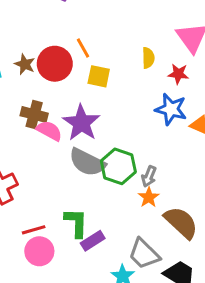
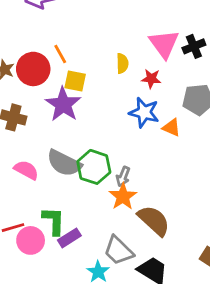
purple star: (81, 123) -> (63, 104), moved
pink semicircle: (49, 131) -> (26, 170), moved
orange star: (149, 197) -> (123, 197), size x1.4
pink circle: (39, 251) -> (31, 240), moved

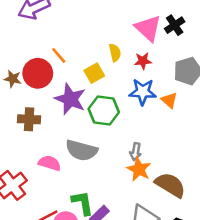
yellow square: (75, 81) -> (94, 73), moved, turned -30
orange triangle: (171, 128) -> (169, 100), turned 30
green hexagon: (94, 167) -> (104, 110), moved

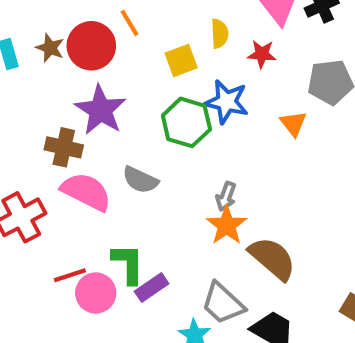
blue star: (143, 92) -> (227, 102), moved
purple star: (70, 99) -> (101, 110), moved
brown cross: (29, 119) -> (64, 147), moved
gray semicircle: (81, 150) -> (140, 180), size x0.7
pink semicircle: (50, 163) -> (86, 192), size x1.4

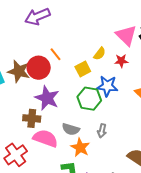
yellow semicircle: (220, 34) -> (100, 54), turned 48
brown star: (50, 48) -> (19, 71), size x1.6
gray arrow: (226, 196) -> (102, 131), moved
orange star: (227, 225) -> (80, 148), moved

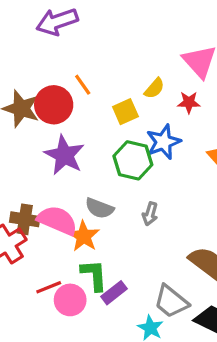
blue star: (107, 86) -> (163, 142), turned -30
brown cross: (32, 118) -> (25, 219), moved
orange star: (80, 148) -> (84, 236), moved

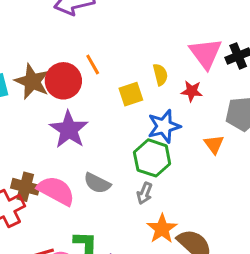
yellow semicircle: (154, 88) -> (160, 75), turned -60
green hexagon: (133, 160) -> (152, 158), moved
orange star: (84, 236) -> (162, 229), moved

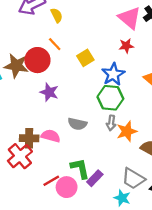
yellow semicircle: (160, 75) -> (57, 15), moved
purple star: (69, 129) -> (49, 92), size x0.7
pink semicircle: (56, 191) -> (51, 136), size x0.7
orange star: (162, 229) -> (127, 131), moved, turned 30

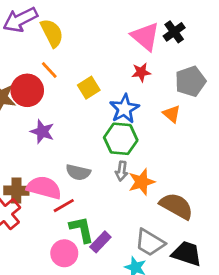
yellow semicircle: (57, 15) -> (52, 33), size x1.5
pink semicircle: (51, 136) -> (44, 188), size x1.4
red line: (51, 181) -> (64, 206), moved

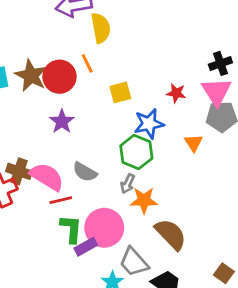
pink triangle: (145, 36) -> (217, 92), moved
pink circle: (64, 253) -> (104, 228), moved, size x1.4

